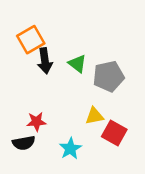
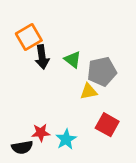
yellow triangle: (94, 116) -> (89, 91), moved
red star: (36, 122) -> (41, 133), moved
black semicircle: (24, 143) -> (22, 147), moved

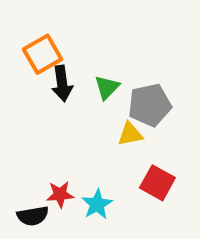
green triangle: (73, 60) -> (107, 87), turned 36

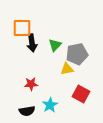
orange square: (43, 54) -> (22, 28), turned 30
red star: (60, 194) -> (31, 84), moved
black semicircle: (33, 216) -> (27, 111), moved

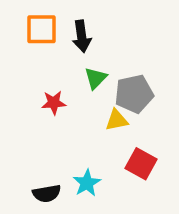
orange square: (22, 28) -> (41, 29), moved
black arrow: (32, 43) -> (82, 36), moved
red star: (31, 84) -> (54, 103), moved

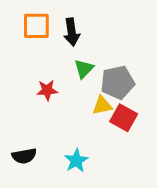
red square: (141, 164) -> (124, 118), moved
black semicircle: (47, 193) -> (24, 156), moved

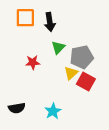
yellow triangle: (102, 105) -> (71, 73), turned -32

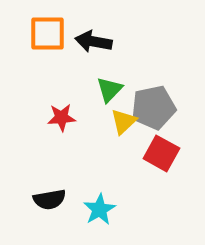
black arrow: (50, 22) -> (94, 42), turned 108
yellow triangle: (71, 73) -> (123, 122), moved
black semicircle: (17, 108) -> (50, 199), moved

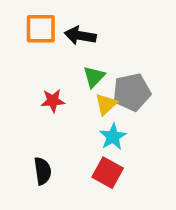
red square: (161, 153) -> (108, 173), moved
black semicircle: (50, 199) -> (43, 171), turned -88
cyan star: (100, 209) -> (113, 137), moved

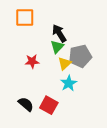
black arrow: (80, 36) -> (59, 33), moved, turned 48
black semicircle: (43, 171) -> (26, 104), turned -42
red square: (108, 173) -> (49, 105), moved

